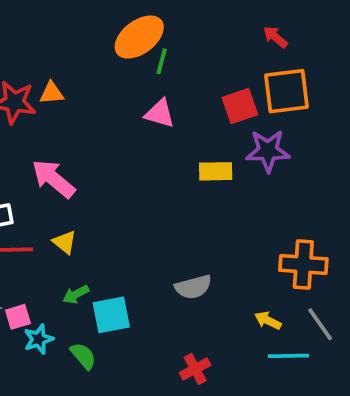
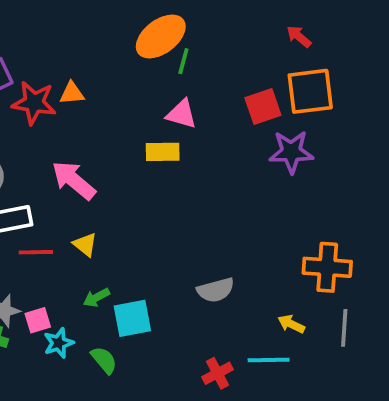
yellow rectangle: (216, 171) -> (163, 152), moved
gray line: (320, 324) -> (344, 328), turned 39
cyan line: (288, 356) -> (269, 360), moved

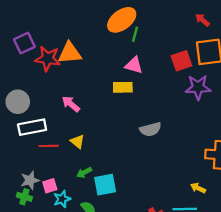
orange triangle: (72, 93) -> (70, 53), size x1.6
pink arrow: (74, 180) -> (71, 104), size x0.7
gray semicircle: (216, 290) -> (150, 129), moved

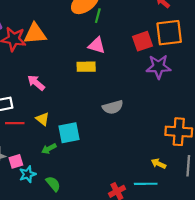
cyan square: (105, 185) -> (69, 133), moved

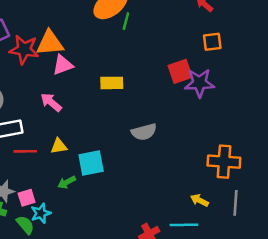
orange square: (169, 33) -> (212, 42), size x0.6
red square: (143, 41) -> (180, 71), moved
pink triangle: (97, 45) -> (63, 65), moved, turned -36
yellow triangle: (42, 119) -> (59, 146), turned -48
green semicircle: (53, 184) -> (25, 225), moved

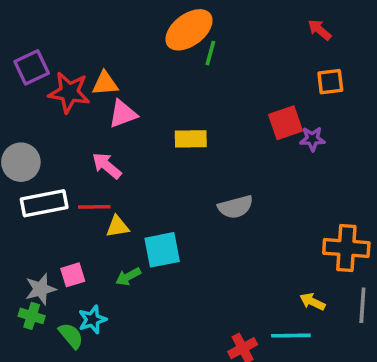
orange triangle: (50, 43) -> (105, 83), size x0.7
purple star: (199, 83) -> (312, 139), size x0.6
red line: (25, 151) -> (94, 207), moved
pink square: (27, 198) -> (73, 275), moved

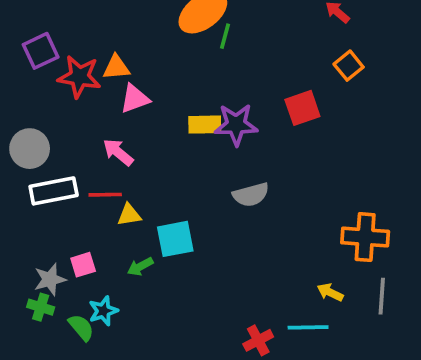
orange square: (330, 82) -> (349, 66), turned -32
purple star: (312, 139) -> (236, 125), moved, size x1.6

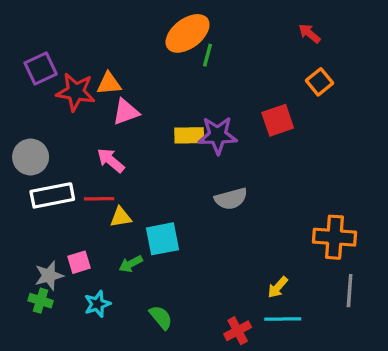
yellow arrow: (330, 292) -> (278, 287), moved, turned -75
green semicircle: (81, 327) -> (161, 317), moved

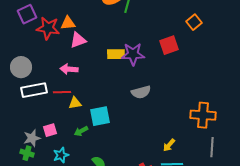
pink arrow: (111, 160) -> (69, 69), turned -36

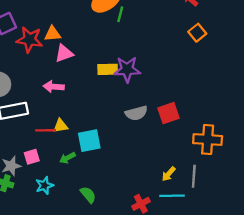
red square: (169, 45) -> (169, 113), moved
red line: (62, 92) -> (46, 130), moved
gray line: (212, 147) -> (194, 176), moved

